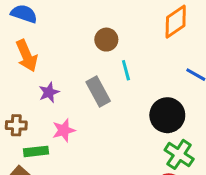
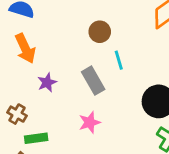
brown cross: (16, 125) -> (17, 114), turned 30
pink star: (64, 130) -> (90, 122), moved

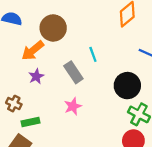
brown circle: (100, 32) -> (53, 28), moved, size x1.5
orange arrow: (25, 48) -> (33, 51), moved, turned 80

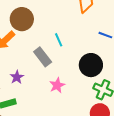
purple star: (36, 76) -> (17, 77), moved
pink star: (73, 106) -> (57, 85), moved

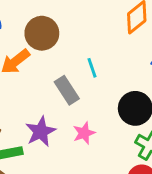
purple star: (17, 77) -> (41, 132), moved, size x1.5

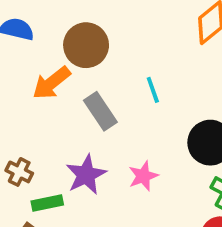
gray rectangle: (67, 90) -> (100, 111), moved

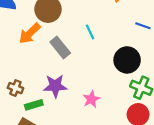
purple star: (86, 175) -> (55, 86), turned 30
pink star: (143, 176) -> (91, 99), moved

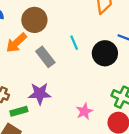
black circle: (127, 60) -> (105, 53), moved
pink star: (91, 99) -> (84, 111), moved

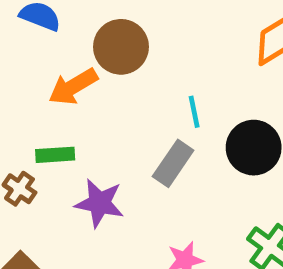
gray rectangle: (45, 57) -> (173, 163), moved, turned 60
green rectangle: (19, 111) -> (55, 155), moved

